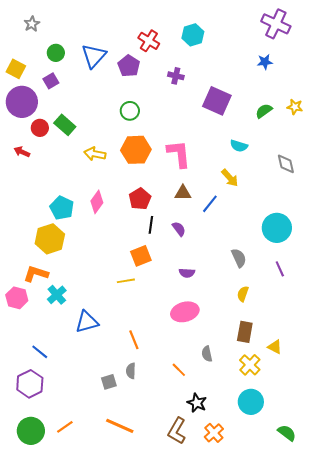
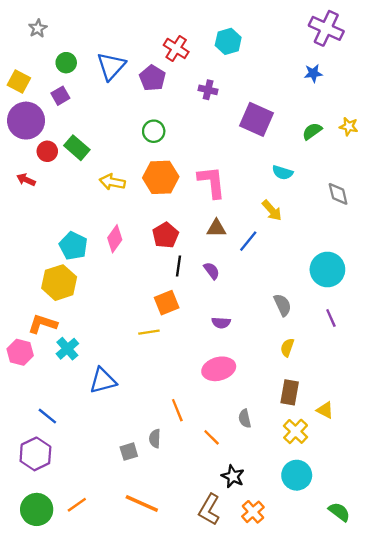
orange line: (134, 340) -> (177, 410), moved

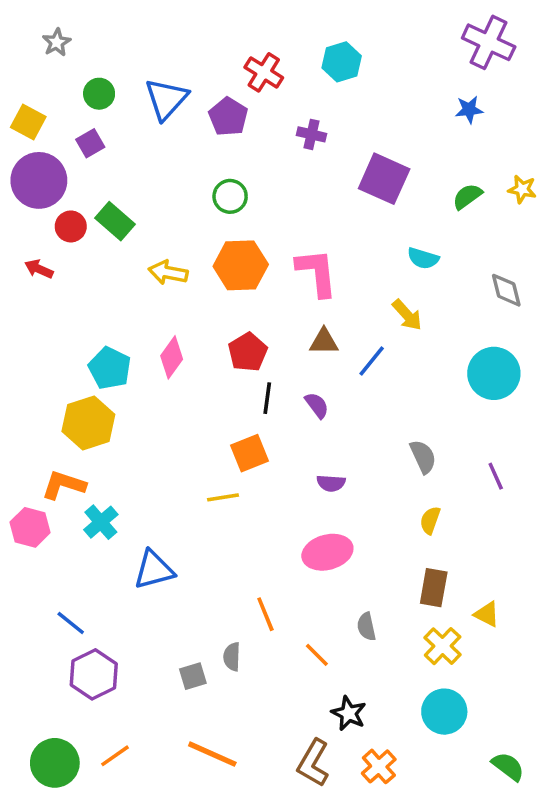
cyan circle: (327, 270) -> (494, 373), moved
purple hexagon: (35, 454) -> (94, 674), moved

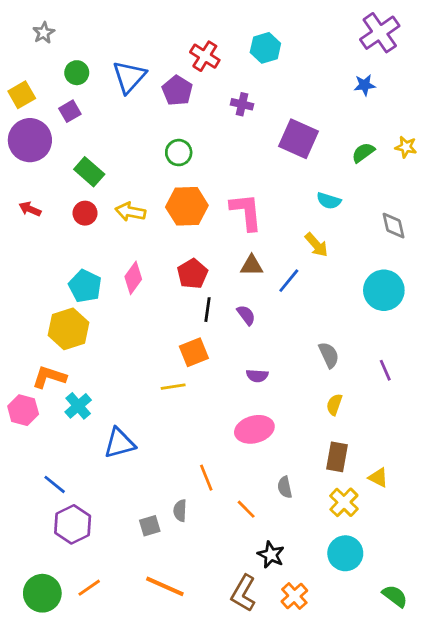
purple cross: (489, 42) -> (380, 33), turned 30
yellow square: (28, 122) -> (22, 95), turned 32
red circle: (71, 226) -> (85, 213), moved

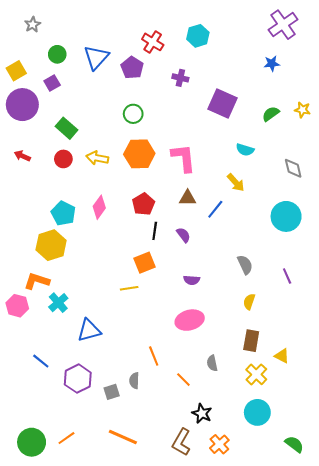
purple hexagon: (73, 524) -> (78, 379), moved

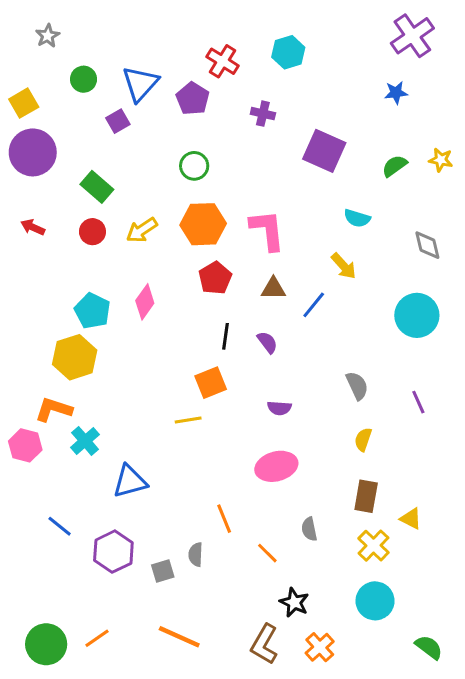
purple square: (52, 83) -> (118, 121), moved
yellow arrow: (97, 158) -> (142, 230), turned -45
red pentagon: (143, 204) -> (215, 278), moved

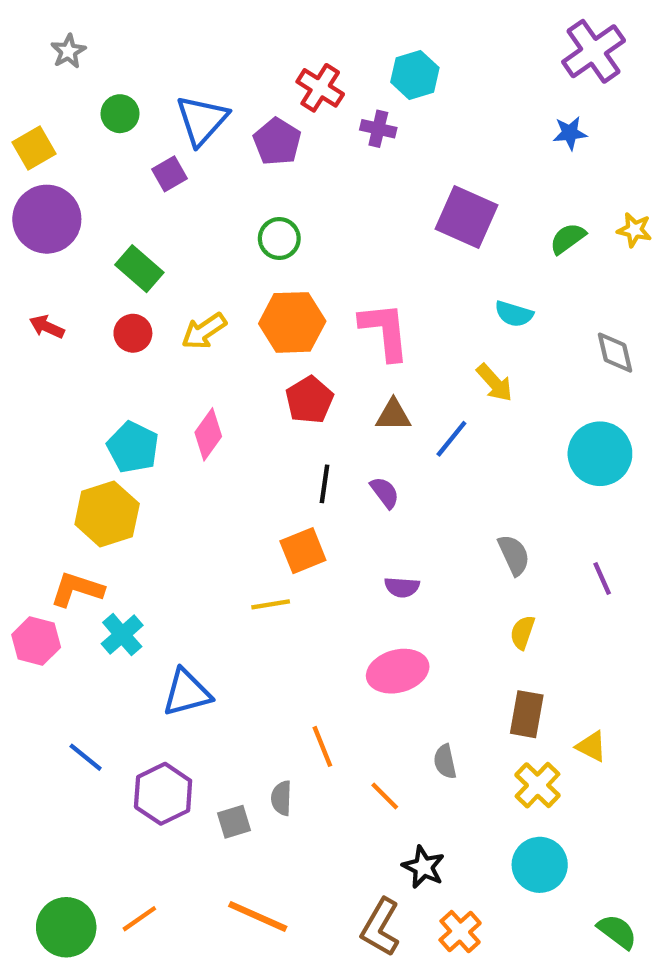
purple cross: (263, 114) -> (378, 129), moved

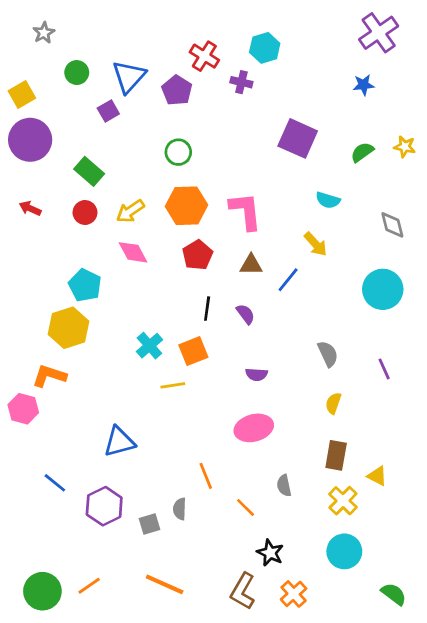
pink diamond: (208, 434) -> (133, 252), moved, turned -64
cyan cross: (122, 635) -> (149, 346), moved

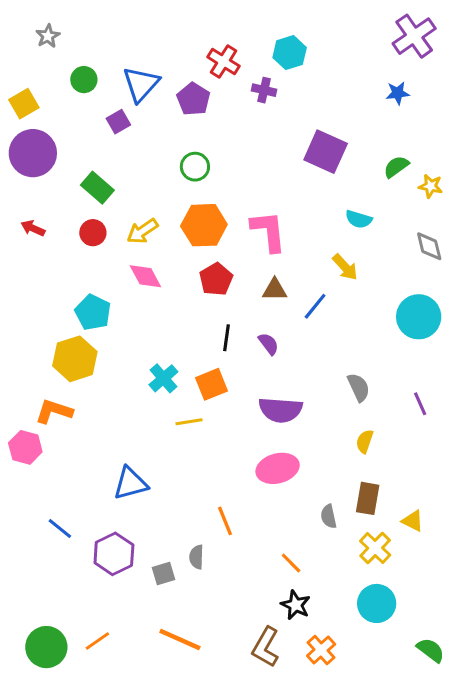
yellow star: (405, 147) -> (431, 186), moved
purple semicircle: (257, 374) -> (281, 410), size x1.8
gray semicircle: (284, 486) -> (329, 516), moved
orange line: (246, 508) -> (291, 563), moved

